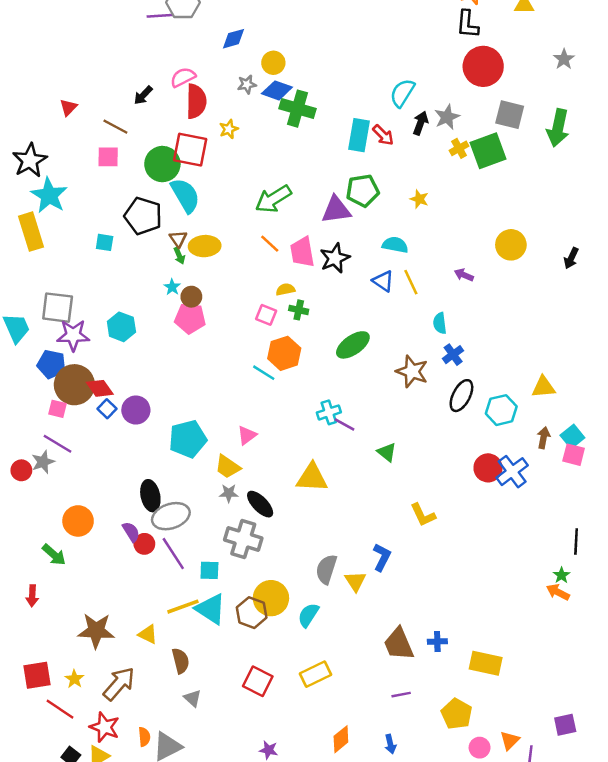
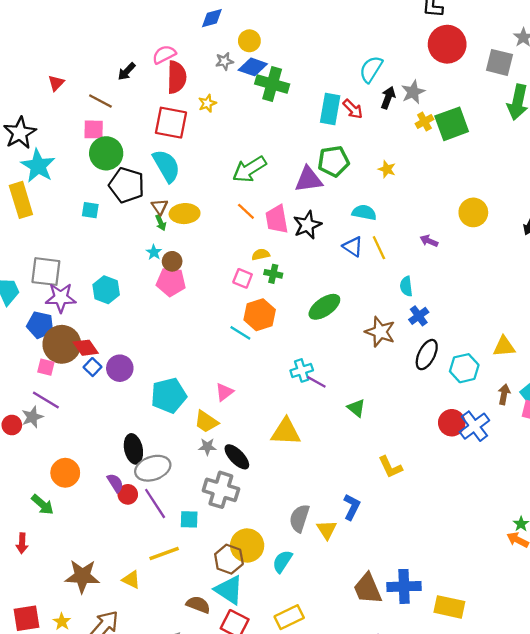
gray square: (510, 115) -> (499, 62), moved
green circle: (162, 164) -> (106, 153), moved
cyan triangle: (211, 609) -> (229, 590), moved
blue cross: (437, 642) -> (404, 586), size x1.8
brown semicircle: (181, 661) -> (198, 605), moved, turned -55

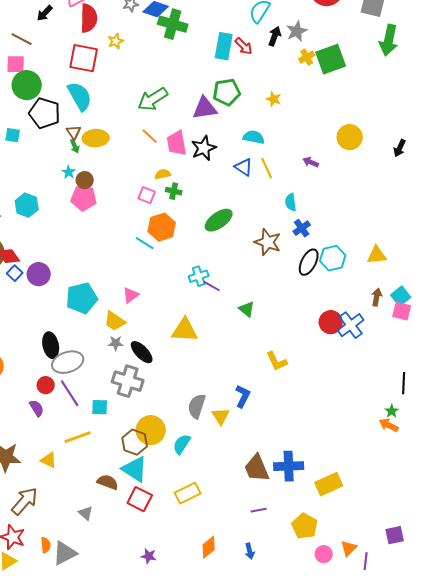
cyan hexagon: (464, 368) -> (333, 258), moved
purple semicircle: (115, 483) -> (37, 408), moved
yellow rectangle: (449, 607) -> (329, 484), turned -36

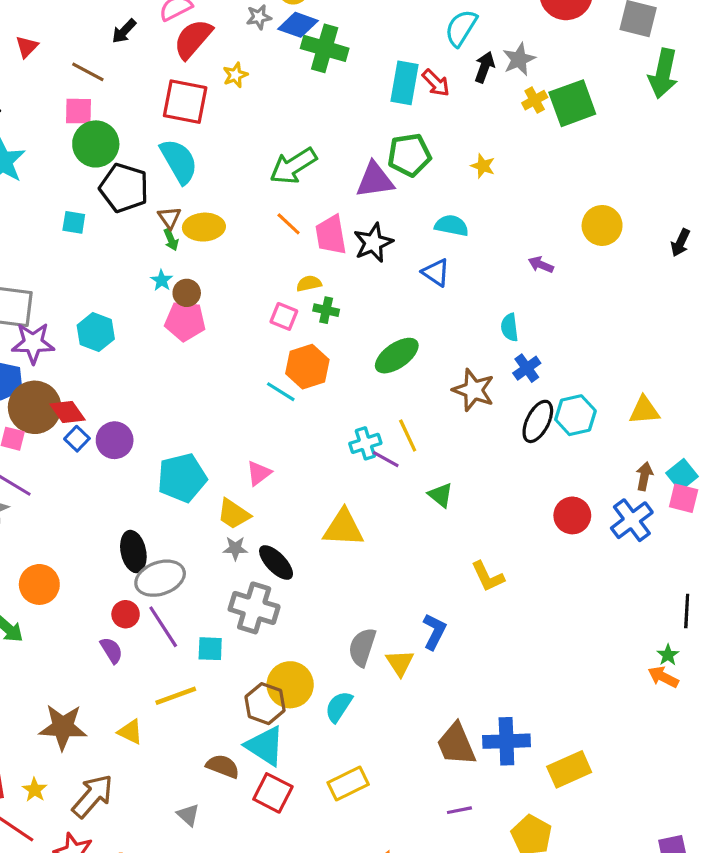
red semicircle: (89, 18) -> (193, 39), turned -140
yellow line: (267, 168) -> (408, 436), moved
blue cross: (351, 325) -> (632, 520), moved

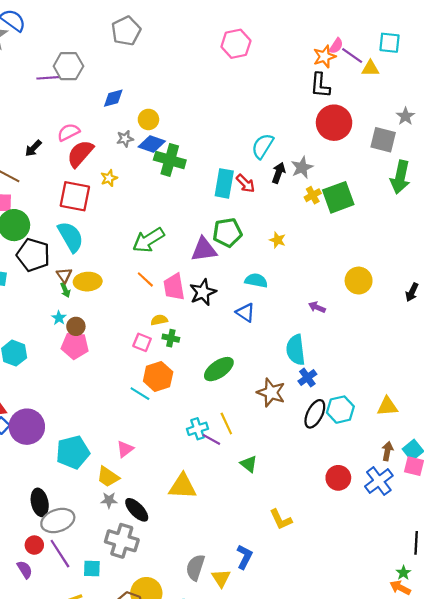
cyan semicircle: (510, 327) -> (296, 350), size x1.6
purple circle: (115, 440) -> (27, 427), size x1.4

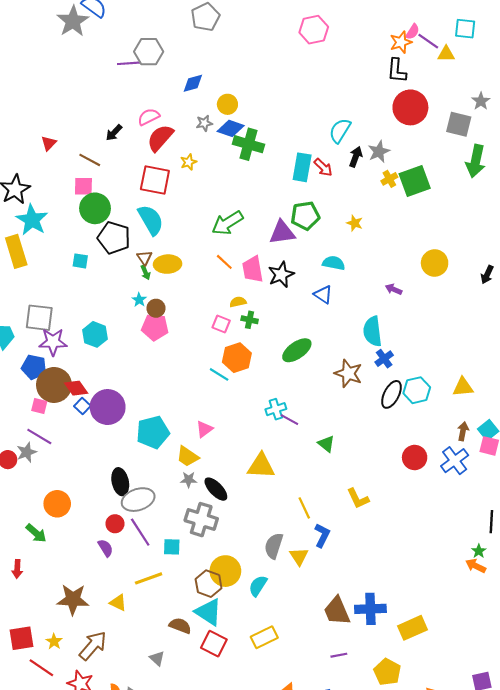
yellow line: (226, 423) -> (304, 508), moved

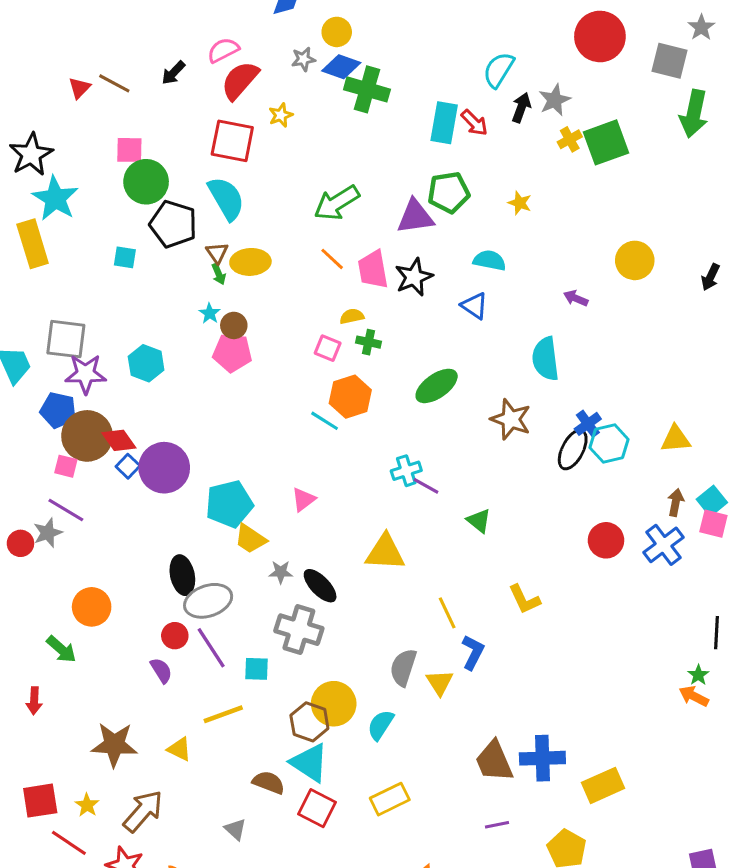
brown line: (90, 160) -> (114, 83), moved
blue cross: (384, 359) -> (588, 424), moved
yellow trapezoid: (188, 456) -> (250, 539), moved

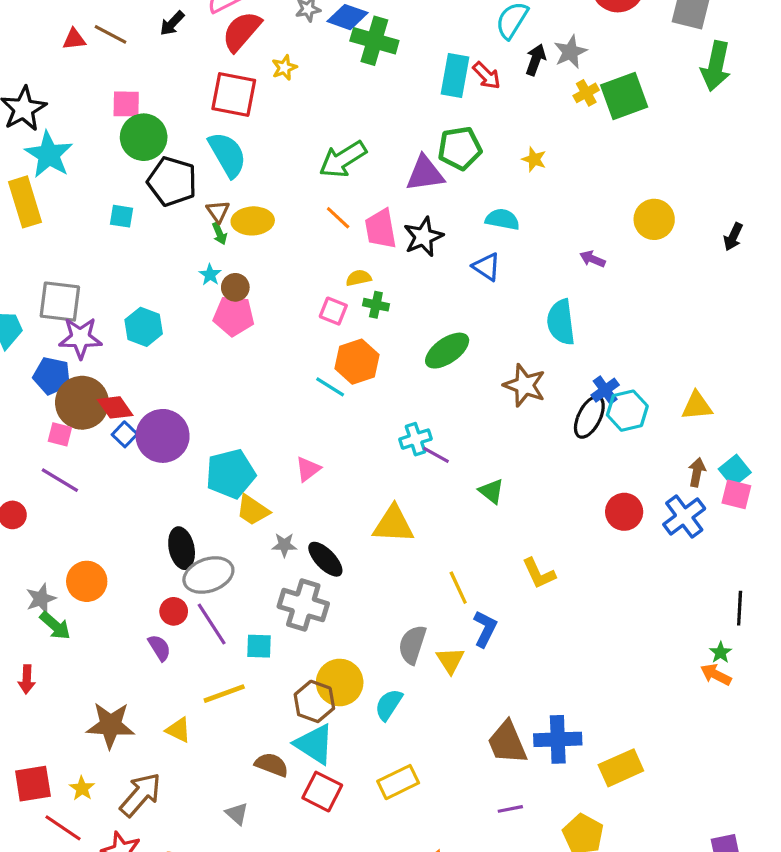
red triangle: (79, 88) -> (74, 39), turned 40
gray star: (48, 533) -> (41, 599), moved

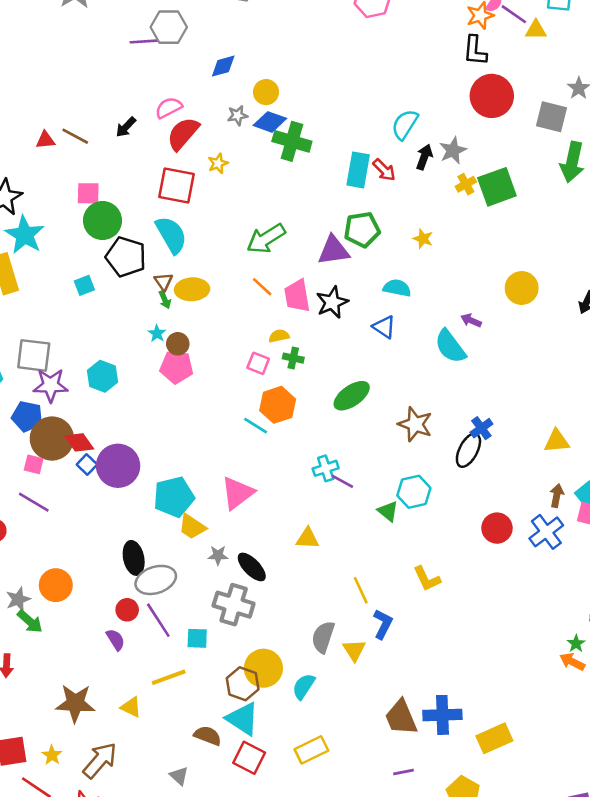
cyan square: (121, 216) -> (84, 285), turned -30
cyan semicircle: (561, 322) -> (450, 346), moved, turned -30
cyan hexagon: (627, 411) -> (414, 492), moved
pink triangle: (308, 469) -> (237, 493), size x1.6
yellow triangle: (393, 524) -> (308, 538), size x0.7

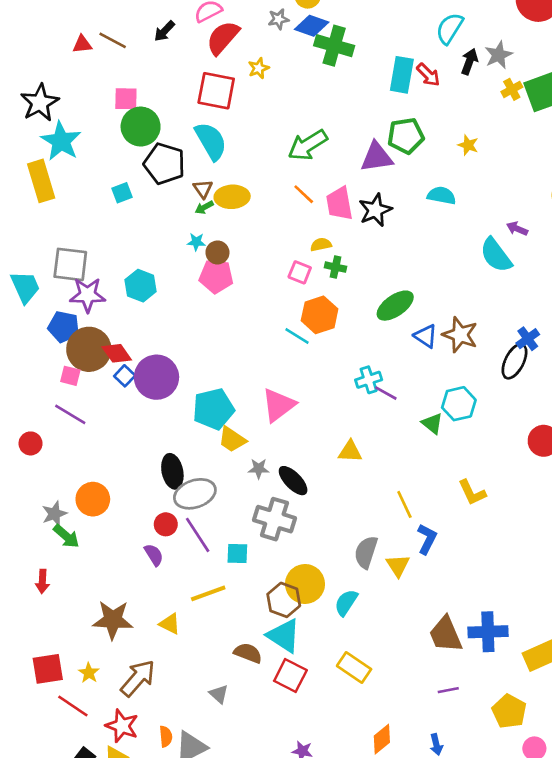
green arrow: (165, 300) -> (204, 207), turned 84
blue triangle: (384, 327) -> (426, 336), moved
cyan star: (157, 333) -> (196, 242), turned -30
yellow rectangle: (311, 750) -> (354, 668), turned 60

